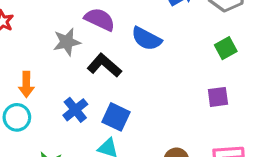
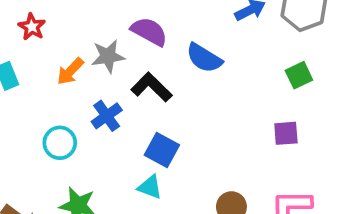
orange arrow: (26, 84) -> (70, 71), moved, turned 40
blue cross: (75, 110) -> (107, 116), moved
cyan circle: (17, 117) -> (60, 143), moved

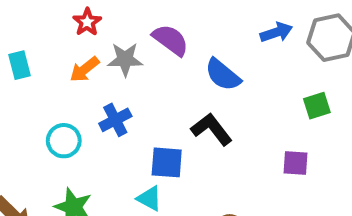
red star: (32, 27) -> (87, 22), moved
black L-shape: (152, 87) -> (212, 129), moved
blue square: (162, 150) -> (167, 162), turned -32

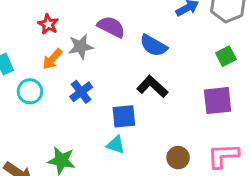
cyan circle: (64, 141) -> (30, 91), moved
purple square: (295, 163) -> (218, 101), size x1.5

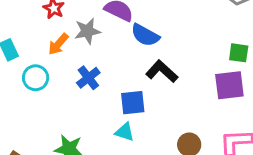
blue semicircle: (154, 46) -> (145, 35), moved
green square: (226, 56) -> (239, 53), moved, turned 36

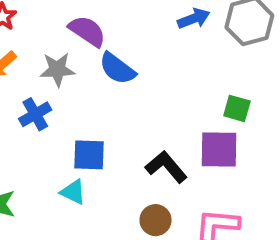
gray star: (87, 31) -> (57, 69), moved
black L-shape: (162, 71) -> (166, 167), moved

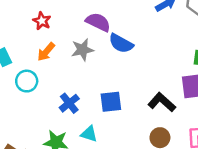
blue cross: (35, 114) -> (69, 103), moved
cyan triangle: (73, 192) -> (89, 134), moved

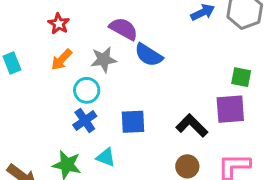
cyan circle: (27, 81) -> (87, 90), moved

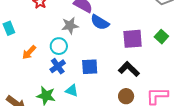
orange arrow: (62, 60) -> (29, 52), moved
green square: (241, 77) -> (161, 37), turned 32
purple square: (230, 109) -> (133, 39), moved

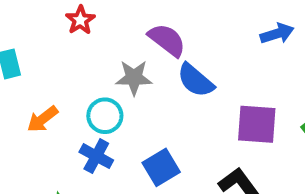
blue cross: (58, 66) -> (96, 156), turned -35
blue square: (90, 67) -> (161, 167), turned -36

